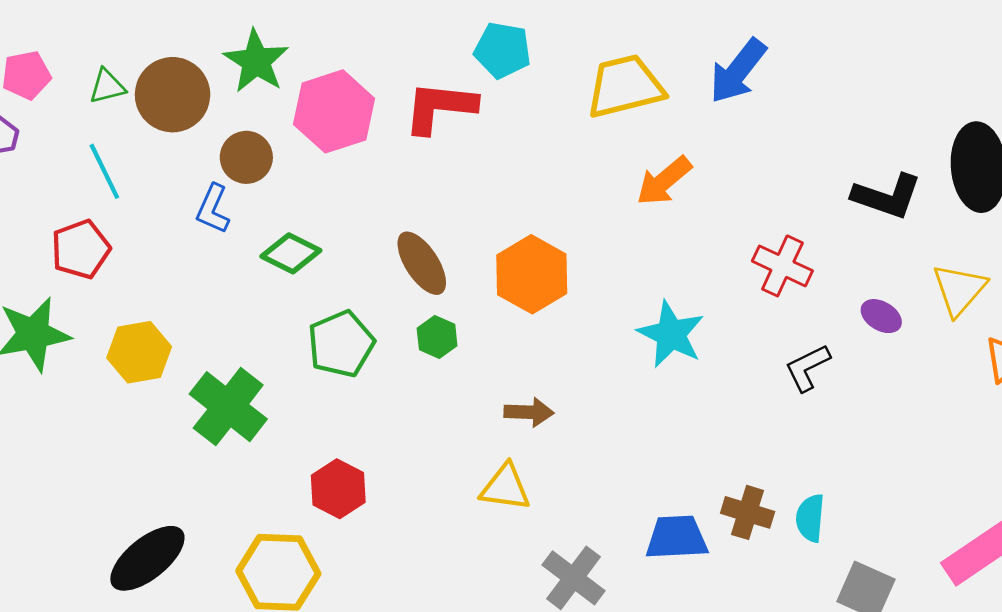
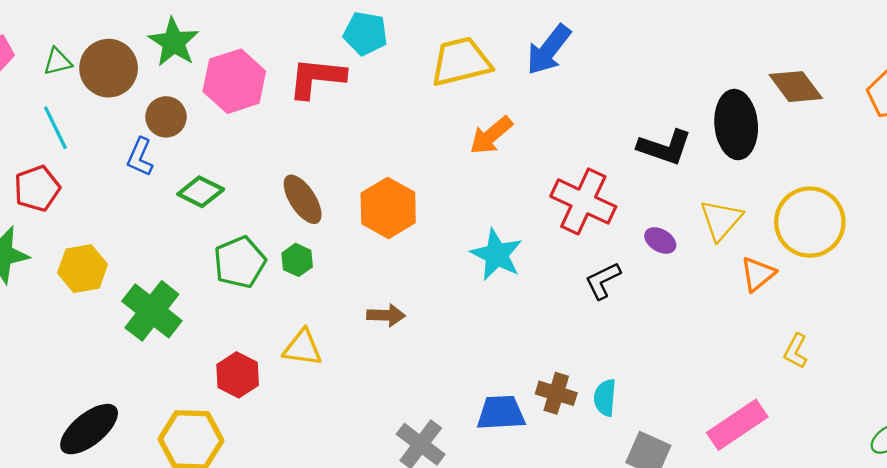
red cross: (782, 266) -> (583, 201), size x1.4
green hexagon: (437, 337) -> (297, 260), moved
yellow triangle: (505, 487) -> (303, 348), moved

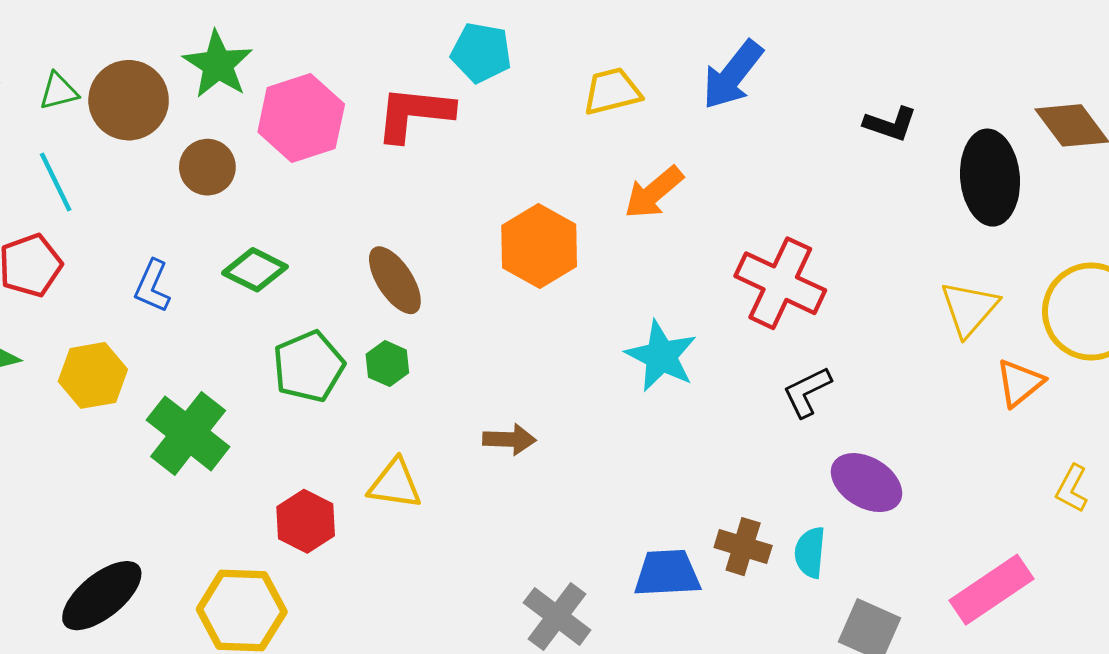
yellow trapezoid: (461, 62) -> (612, 91), size x0.7
black L-shape: (665, 147) -> (890, 124), moved, size x0.7
blue L-shape: (140, 157) -> (152, 286), moved
orange hexagon: (388, 208) -> (539, 246), moved
purple ellipse: (660, 240) -> (867, 483), moved, size x1.6

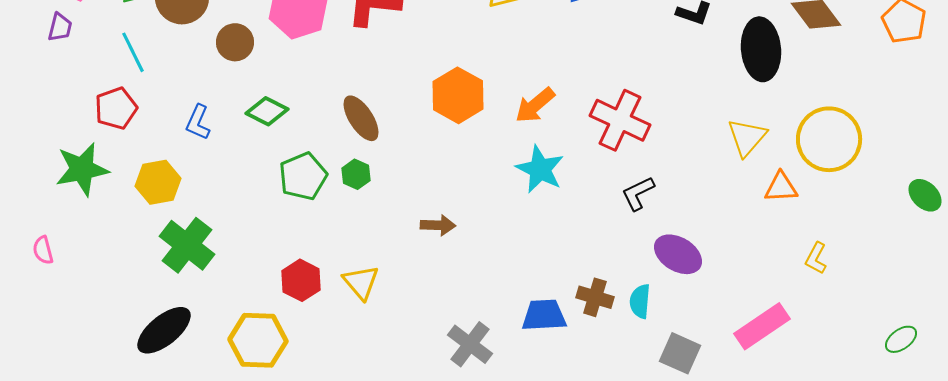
orange arrow: (654, 192) -> (535, 105), moved
orange triangle: (1020, 383) -> (781, 187), turned 36
green cross: (188, 433) -> (187, 245), moved
yellow triangle: (395, 484) -> (361, 282), moved, turned 42

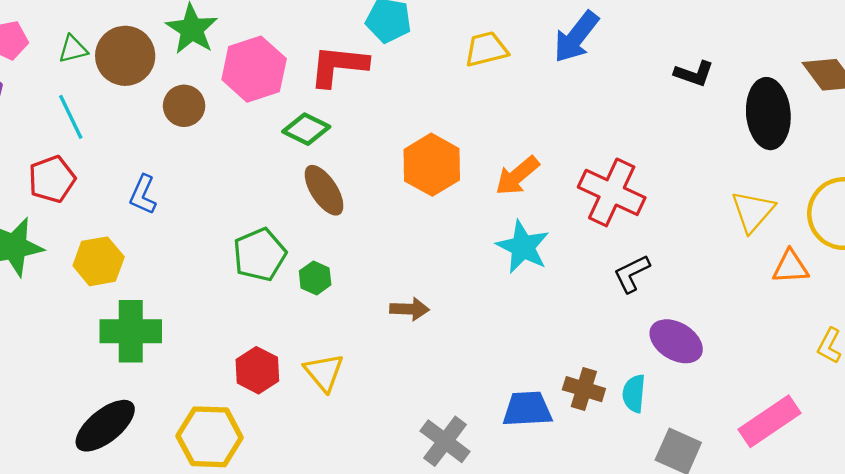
green diamond: (267, 111) -> (306, 129), moved
green hexagon: (356, 174) -> (315, 278), moved
green cross: (187, 245) -> (131, 331), turned -38

